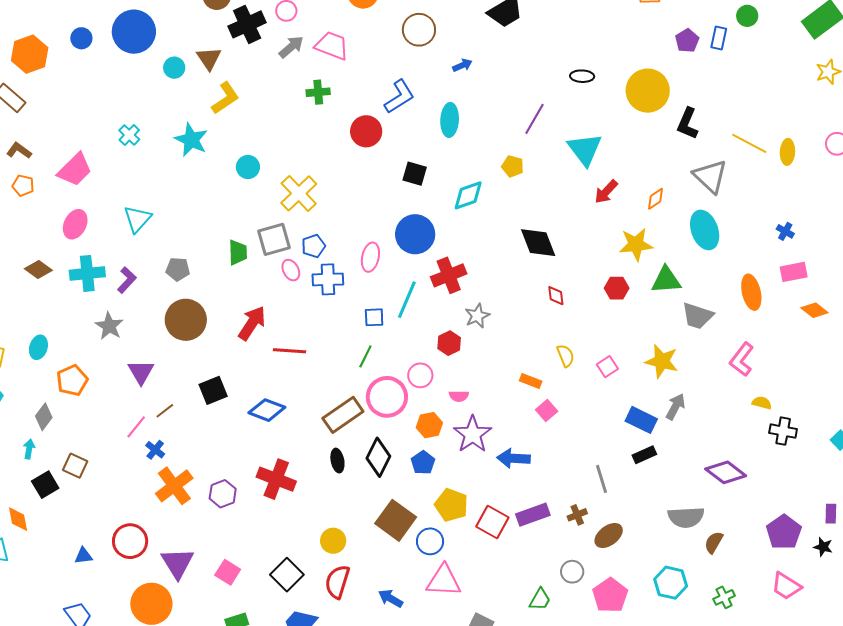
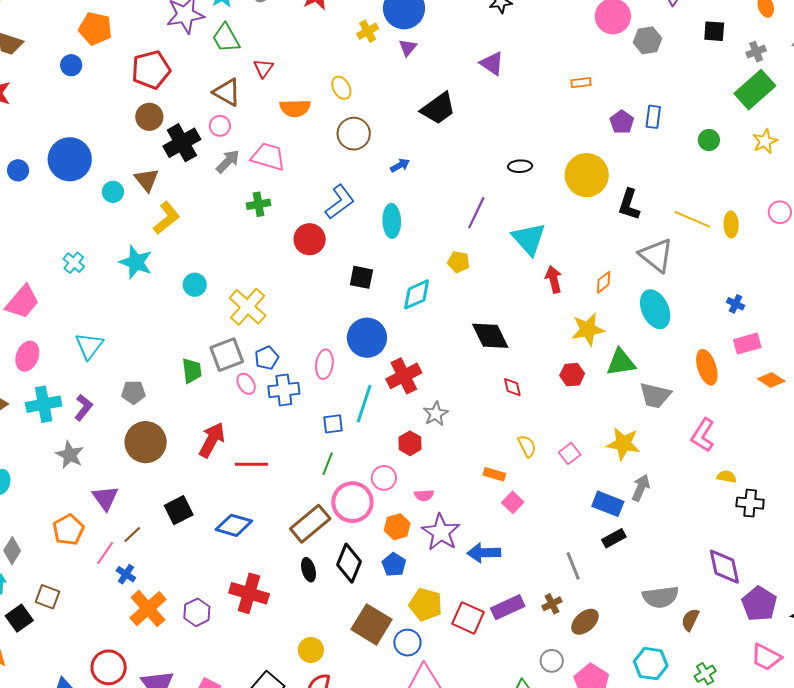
green circle: (747, 16) -> (709, 140), moved
red arrow: (606, 192) -> (554, 279), turned 128
orange pentagon: (72, 380) -> (68, 530), moved
purple diamond: (726, 472) -> (724, 567), moved, turned 45

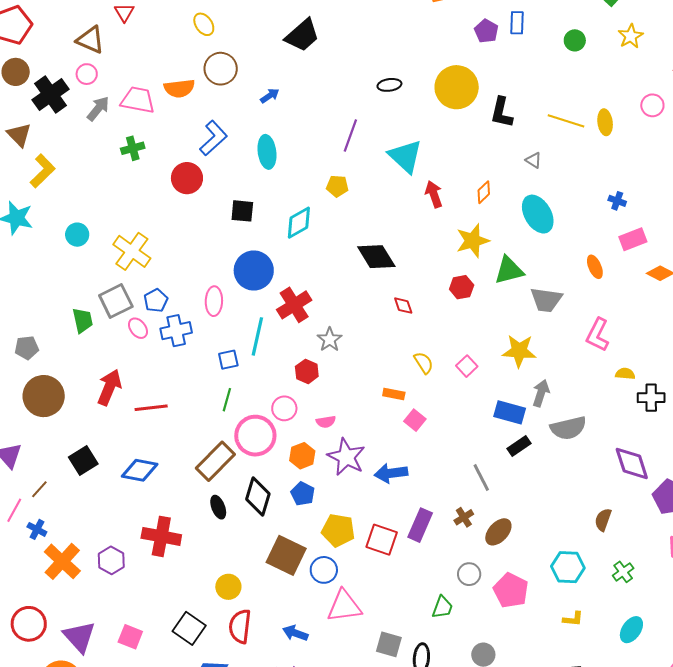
orange semicircle: (295, 108) -> (179, 88), moved
gray triangle: (656, 255) -> (534, 160), size x0.5
orange ellipse: (707, 367) -> (595, 267), size x0.7
gray semicircle: (661, 597) -> (568, 428), moved
purple rectangle: (508, 607) -> (420, 525), turned -36

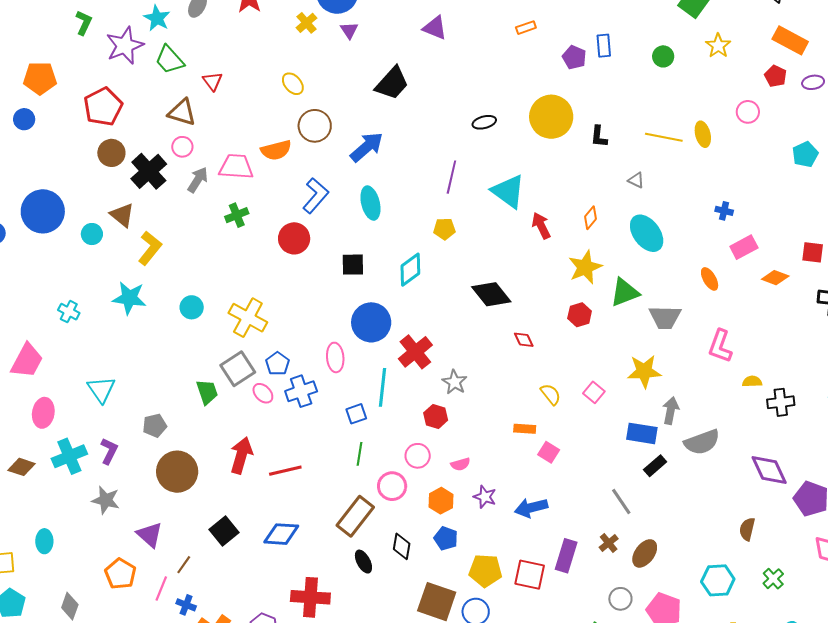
blue arrow: (270, 96) -> (367, 147), size x1.8
black L-shape: (502, 112) -> (599, 136), size x0.7
pink circle: (255, 436) -> (392, 486), size x0.7
purple star: (346, 457) -> (485, 497), size x0.6
black diamond: (258, 497) -> (402, 546), size x0.7

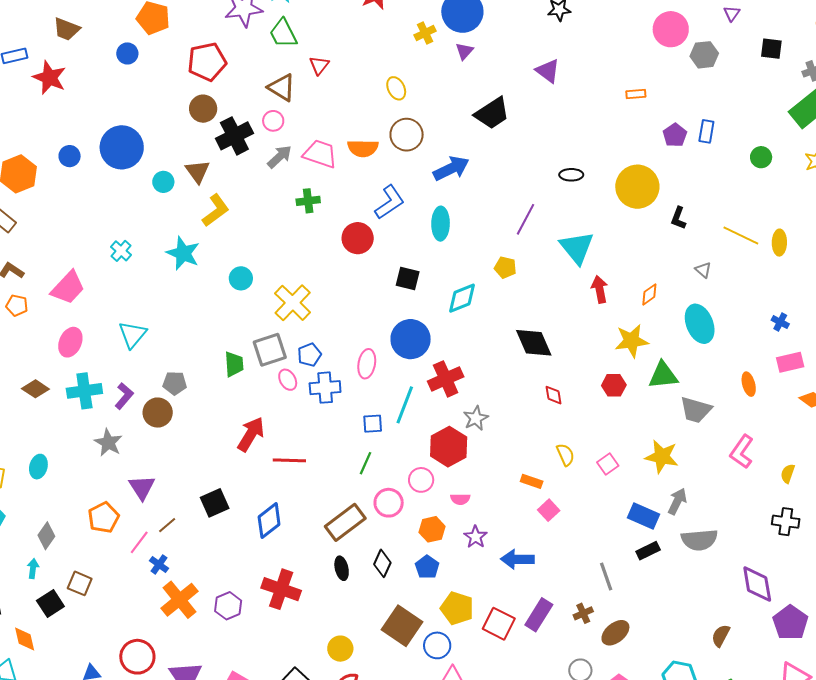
yellow semicircle: (752, 382) -> (788, 474), moved, turned -84
red hexagon: (436, 416) -> (449, 447), size x1.6
brown circle: (177, 472) -> (158, 413), moved, size x0.7
blue diamond: (281, 534) -> (269, 521), turned -57

